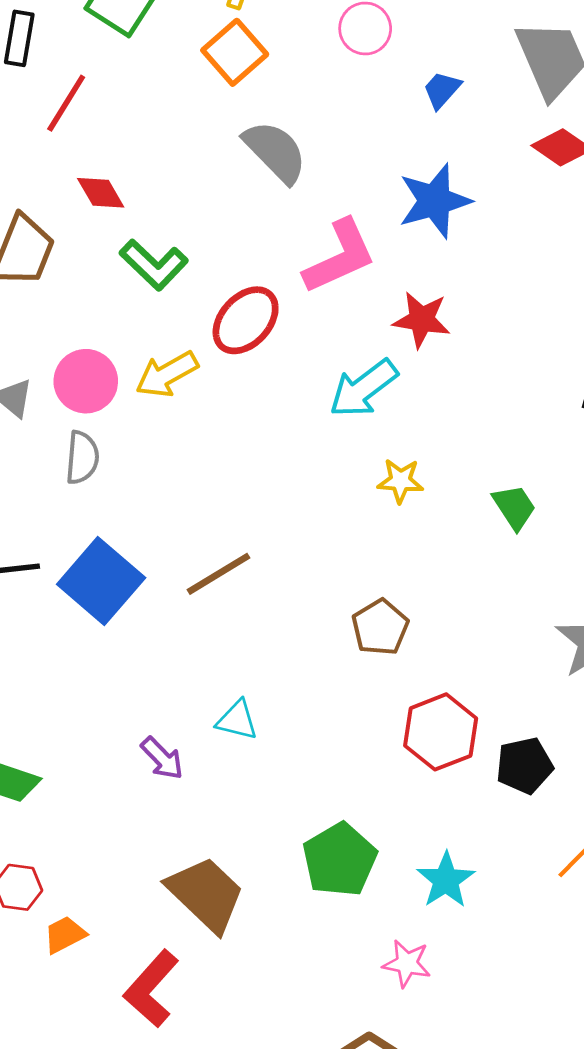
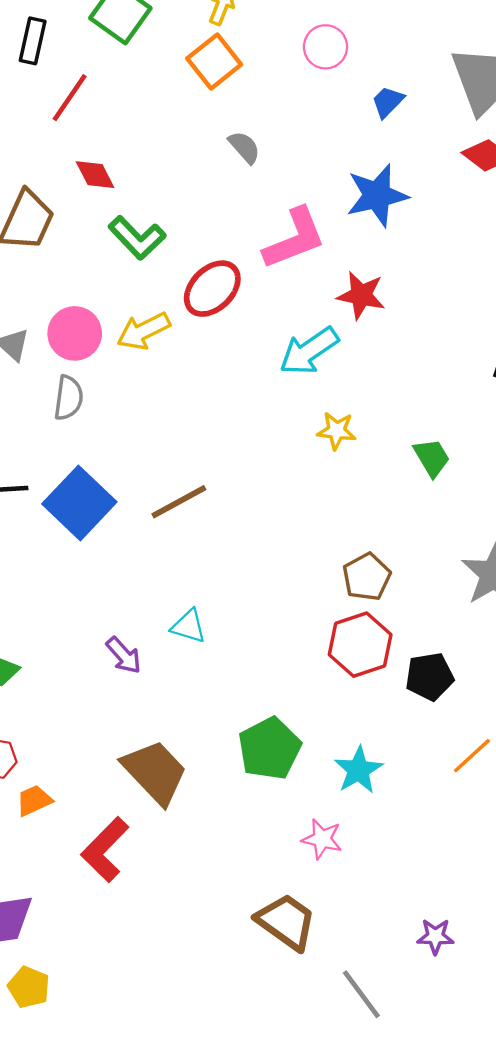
gray semicircle: (275, 152) -> (244, 147), size x0.6
brown pentagon: (380, 627) -> (367, 577), moved

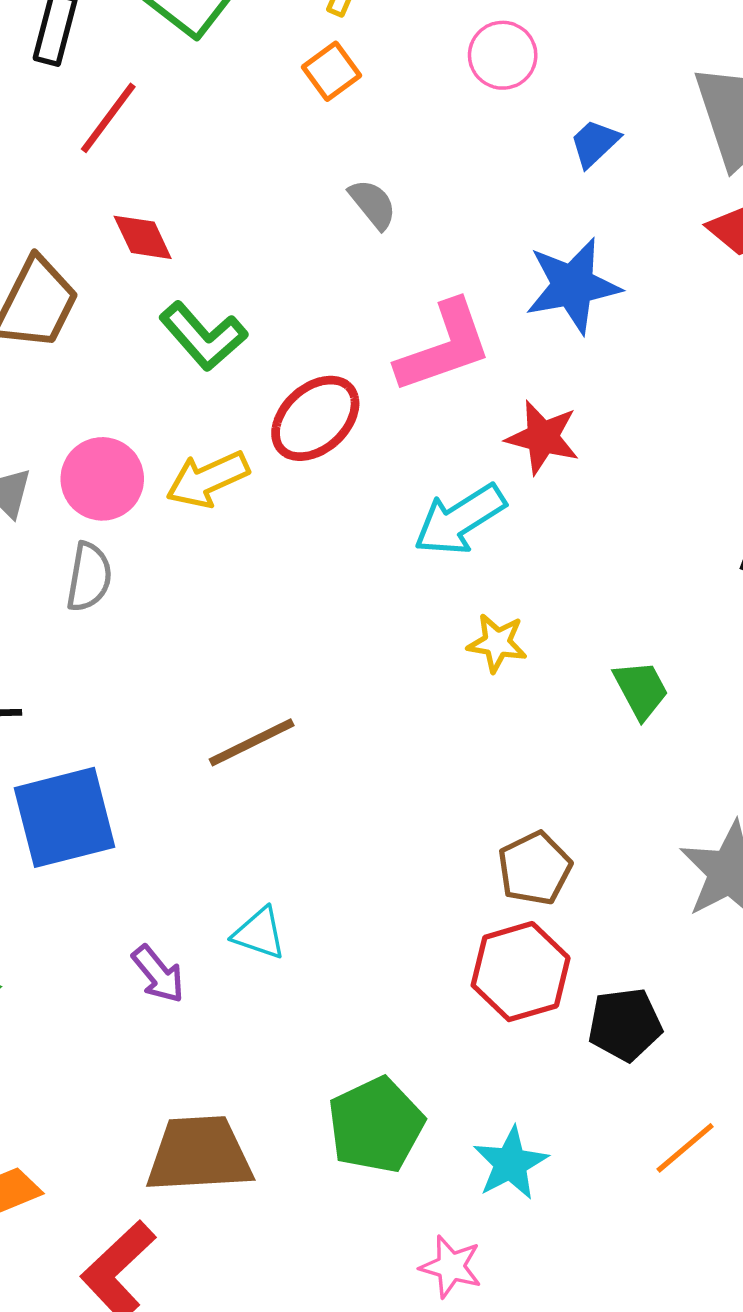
orange square: (214, 62) -> (332, 71), size x0.7
blue square: (79, 503) -> (64, 817), moved, turned 30
brown trapezoid: (155, 772) -> (199, 1154), turned -52

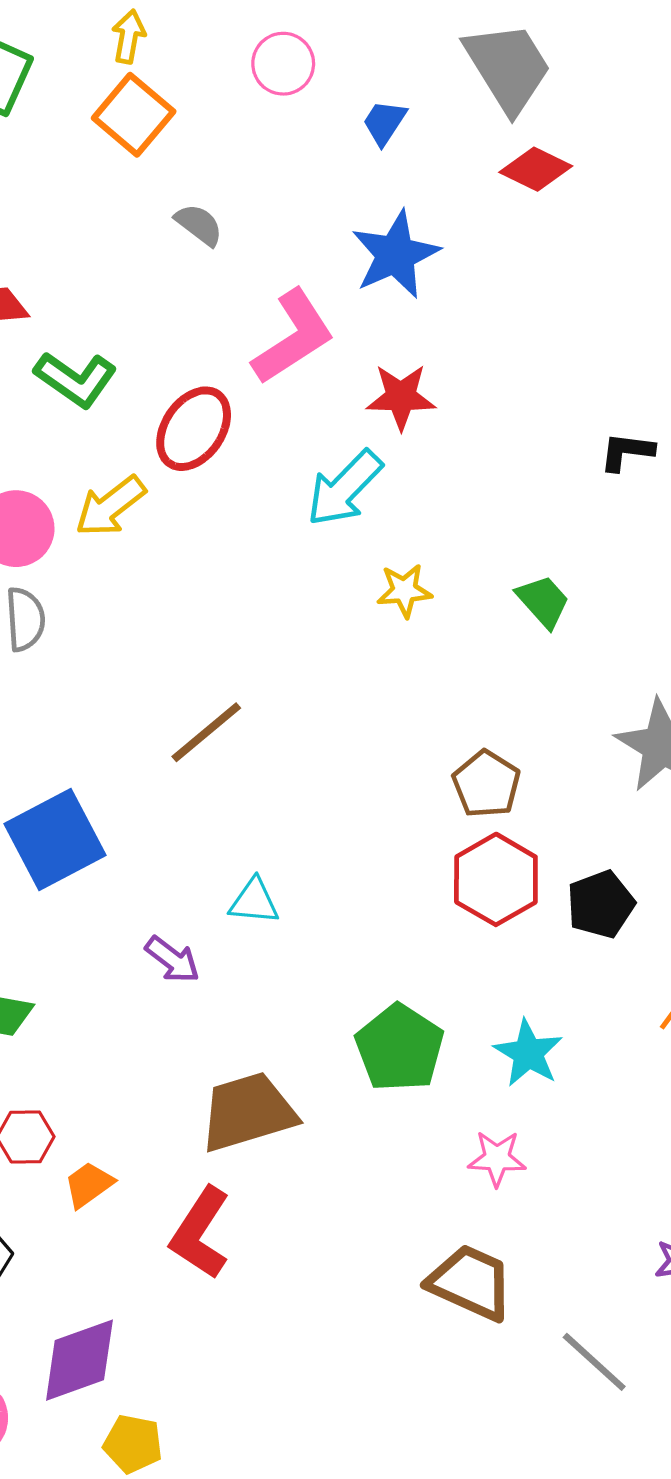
orange square: (332, 71) -> (134, 115), size x1.5

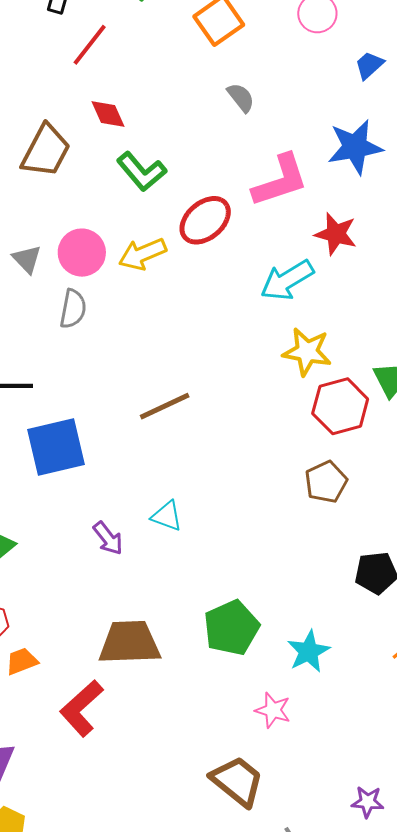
yellow star: (404, 591) -> (307, 352), size x1.4
red hexagon: (496, 879) -> (340, 406), moved

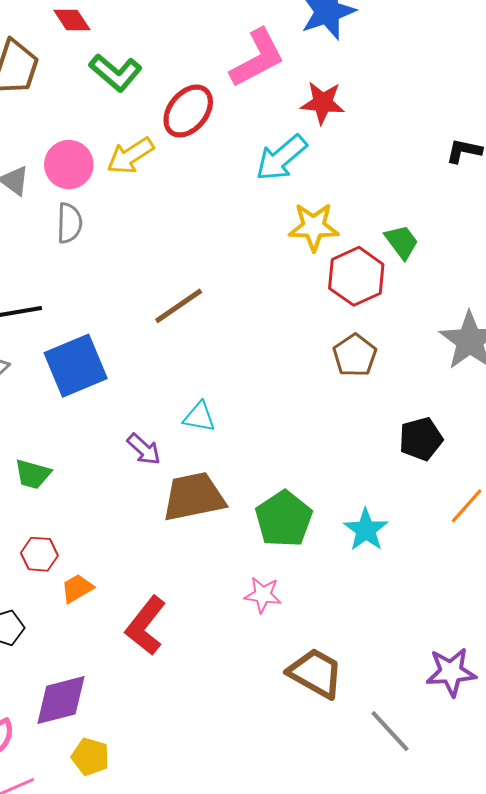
brown trapezoid: (129, 643) -> (194, 497), moved
pink star: (273, 710) -> (263, 595), moved
purple star: (368, 802) -> (451, 672), size x1.5

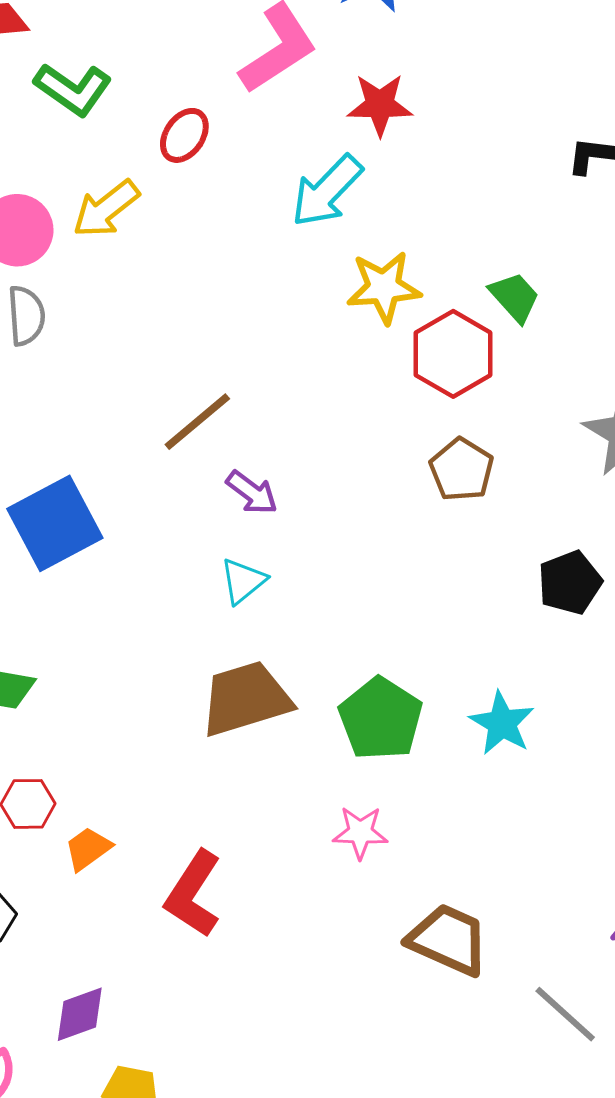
red ellipse: (188, 111) -> (184, 135), size x0.7
cyan triangle: (199, 417) -> (243, 581), turned -44
purple arrow: (144, 449) -> (252, 492), moved
purple diamond: (61, 700) -> (80, 1014), size x0.7

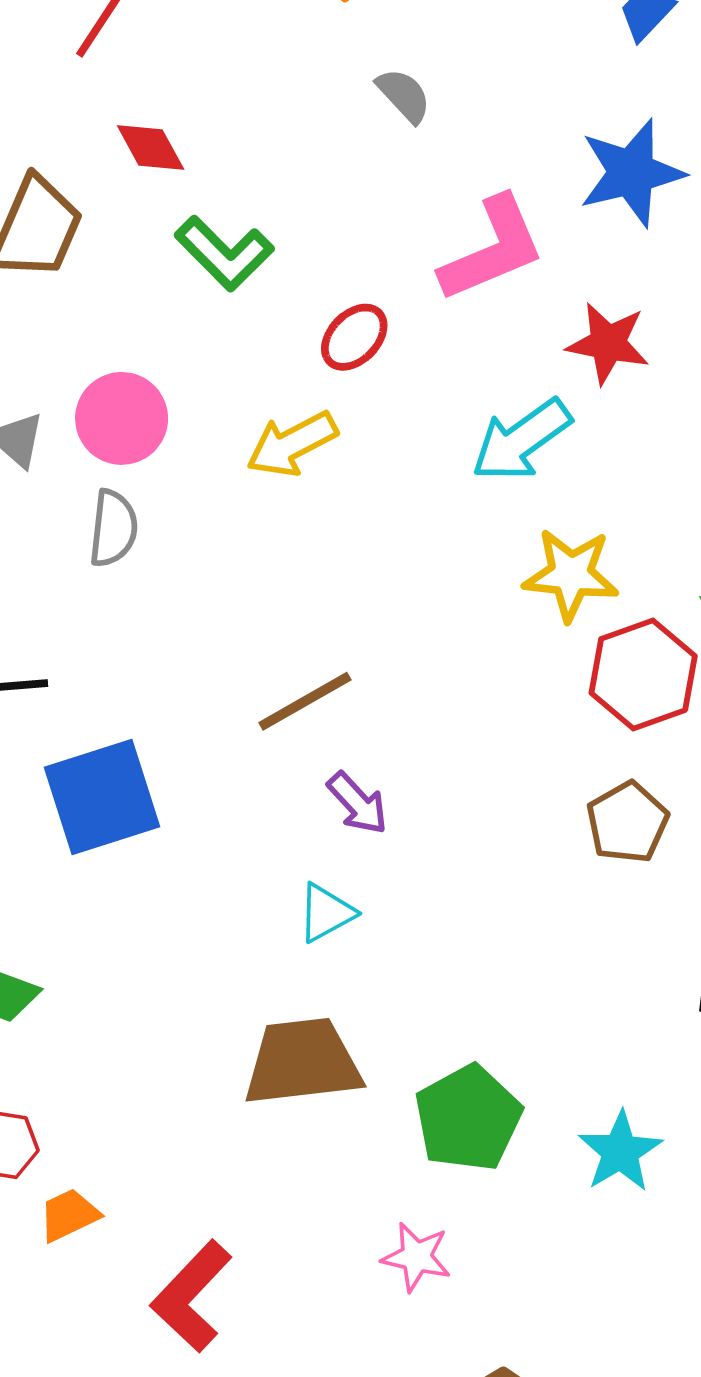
yellow arrow: (106, 209) -> (292, 444), moved

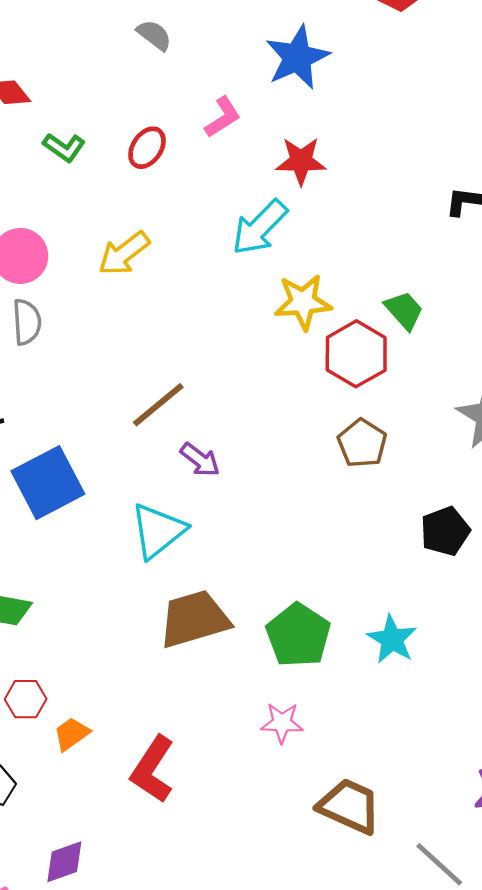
pink L-shape: (492, 249) -> (223, 117), size x0.6
green L-shape: (224, 253) -> (64, 147), size x0.7
red ellipse: (354, 337) -> (147, 148), moved
cyan triangle: (326, 913) -> (158, 531), moved, size x1.6

